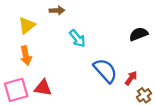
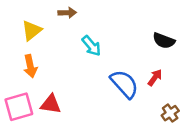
black semicircle: (139, 34) -> (164, 41), turned -138
red arrow: (131, 78) -> (155, 78), moved

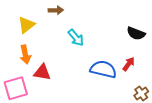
blue semicircle: (124, 84) -> (103, 69), turned -35
red triangle: (51, 104) -> (42, 72), moved

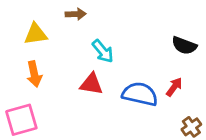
yellow triangle: (26, 25) -> (36, 34), turned 30
red triangle: (42, 72) -> (91, 84), moved

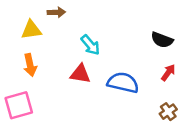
brown arrow: (76, 14) -> (56, 12), moved
red arrow: (174, 87) -> (168, 73), moved

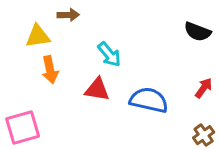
black semicircle: (162, 40) -> (198, 32), moved
orange arrow: (30, 65) -> (50, 70), moved

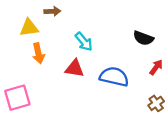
black semicircle: (198, 32) -> (143, 38), moved

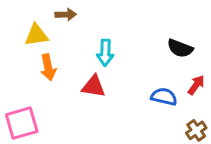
cyan arrow: (84, 42) -> (105, 53), turned 42
blue semicircle: (114, 77) -> (164, 97), moved, size x0.7

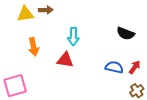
yellow triangle: (36, 35) -> (25, 14), moved
red arrow: (196, 85) -> (135, 67), moved

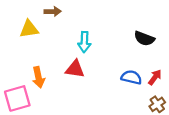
yellow triangle: (25, 14) -> (29, 29), moved
orange arrow: (34, 47) -> (38, 77), moved

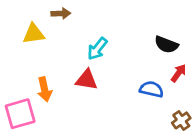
cyan arrow: (84, 42) -> (97, 49), turned 36
red arrow: (155, 77) -> (179, 73), moved

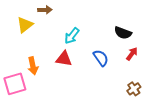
yellow triangle: (34, 34) -> (25, 25), turned -30
blue semicircle: (151, 89) -> (101, 58), moved, turned 42

